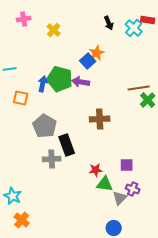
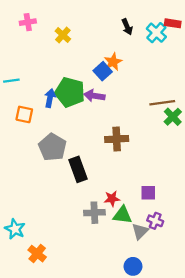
gray cross: (52, 159) -> (94, 213), moved
orange cross: (22, 220) -> (37, 254), moved

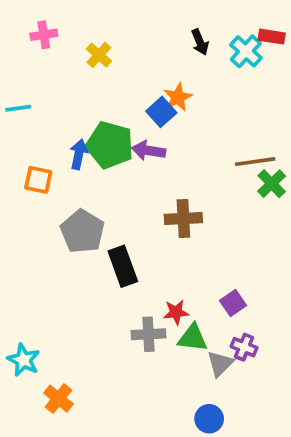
cyan line: (11, 81) -> (18, 108), moved
purple square: (148, 193) -> (233, 303), turned -35

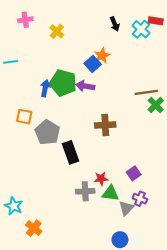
orange square: (38, 180) -> (24, 117), moved

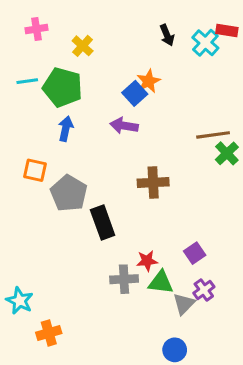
cyan line: (11, 62) -> (27, 81), moved
green pentagon: (63, 83) -> (63, 87), moved
purple cross: (140, 199) -> (204, 290), turned 32
orange cross: (34, 228) -> (49, 333), turned 35

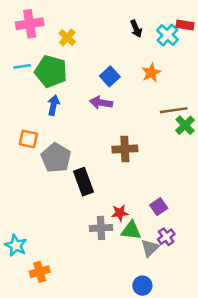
pink cross: (36, 29) -> (30, 24), size x1.5
orange star: (149, 81) -> (151, 73), moved

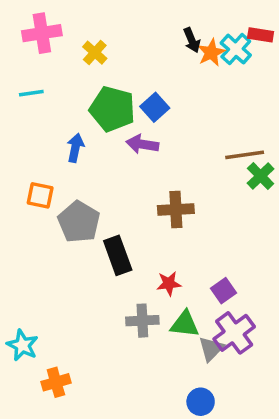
green pentagon: (51, 71) -> (112, 109), moved
orange star: (151, 73) -> (211, 53), moved
red star: (120, 213) -> (169, 284), moved
purple cross: (166, 237) -> (234, 333), size x1.6

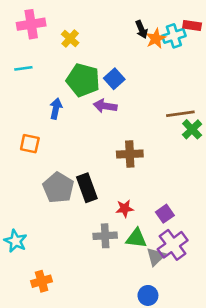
cyan cross: (236, 49) -> (174, 36), turned 30
gray pentagon: (79, 222) -> (58, 188), moved
cyan star: (22, 345) -> (16, 241), moved

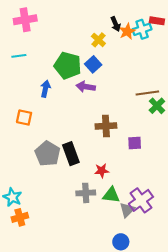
yellow cross: (70, 38) -> (98, 40), moved
purple square: (165, 214) -> (135, 143), moved, turned 32
orange cross: (42, 281) -> (20, 217), moved

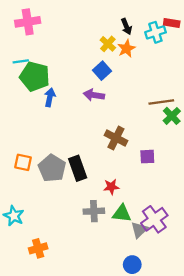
orange star: (127, 31) -> (126, 49), moved
green pentagon: (68, 65) -> (35, 76), moved
orange square: (24, 117) -> (23, 162), moved
brown cross: (106, 126) -> (116, 138), turned 30
orange cross: (20, 217) -> (38, 248), moved

